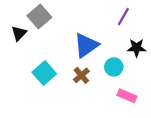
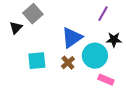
cyan circle: (114, 67) -> (95, 56), size x1.6
cyan square: (44, 73) -> (37, 61), turned 36

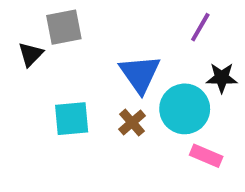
gray square: (33, 14) -> (64, 27), turned 30
blue triangle: (72, 38) -> (140, 74), turned -30

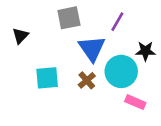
gray square: (64, 27) -> (69, 18), moved
purple line: (200, 27) -> (117, 22), moved

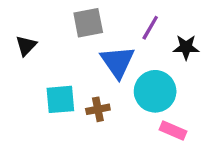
black star: (145, 51) -> (186, 47), moved
brown cross: (87, 80) -> (98, 109), moved, turned 30

